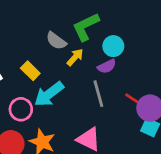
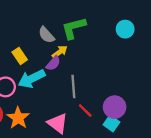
cyan circle: (113, 46) -> (125, 29), moved
purple semicircle: (107, 66) -> (53, 63), moved, turned -35
red line: (134, 100) -> (85, 110), moved

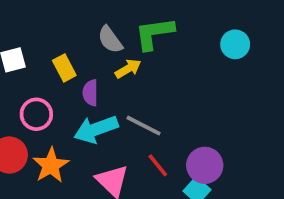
purple semicircle: (53, 63) -> (90, 93), moved, turned 133
cyan arrow: (32, 79) -> (96, 129), moved
gray line: (73, 86) -> (143, 126), turned -65

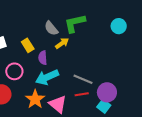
gray line: (143, 126) -> (83, 79), moved
orange star: (51, 165) -> (35, 99), moved
red line: (158, 165) -> (82, 94), turned -56

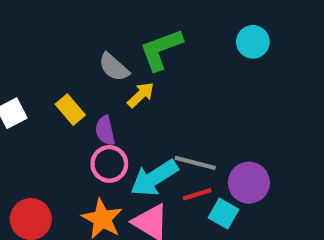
pink circle: (14, 71) -> (109, 164), moved
cyan arrow: (47, 77) -> (154, 178), moved
cyan square: (104, 106) -> (224, 214), moved

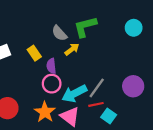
gray line: (195, 163) -> (97, 88), turned -75
purple circle: (249, 183) -> (133, 86), moved

